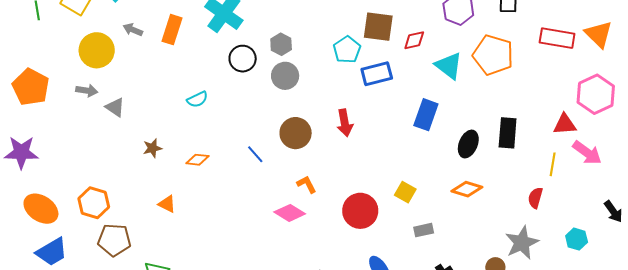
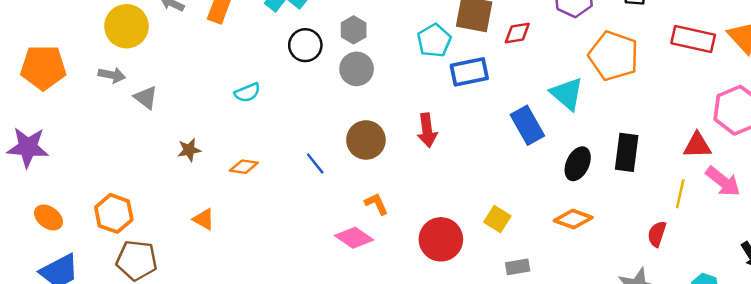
cyan triangle: (449, 66) -> (567, 94), moved
orange pentagon: (31, 87) -> (43, 67), turned -30
blue rectangle: (426, 115) -> (527, 125), turned -52
orange ellipse: (41, 209) -> (48, 217), size x0.7

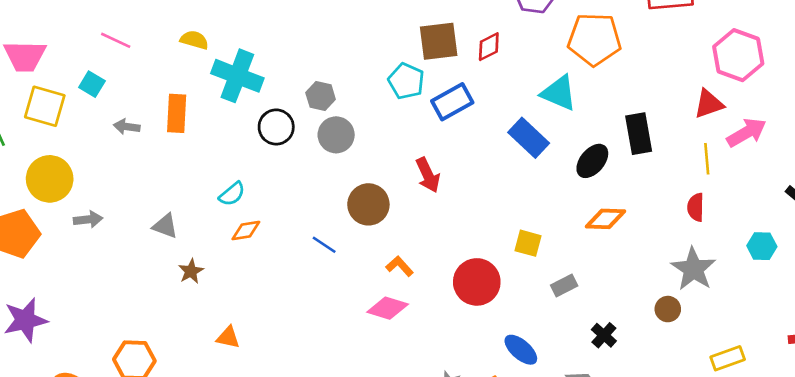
yellow circle: (126, 26) -> (50, 179), moved
gray triangle: (146, 97) -> (165, 226), moved
black ellipse: (578, 164) -> (592, 161), turned 32
orange diamond: (244, 167) -> (246, 230), moved
pink arrow: (723, 181) -> (747, 133), turned -51

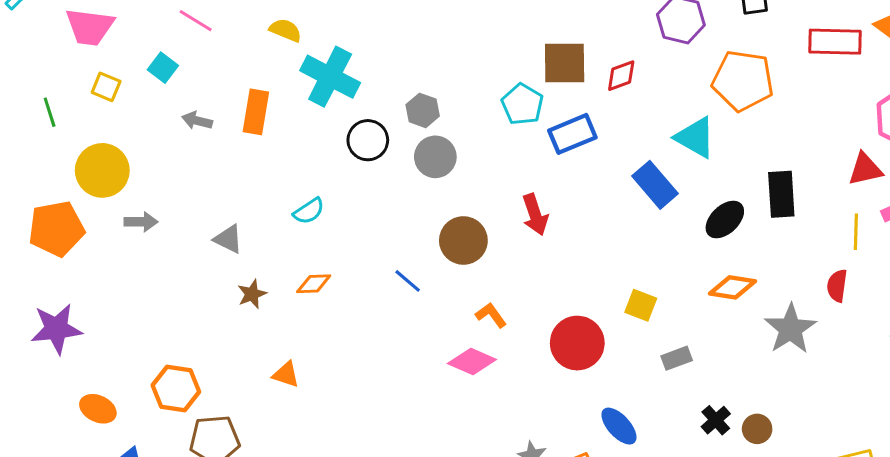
yellow square: (45, 106) -> (106, 87), size x0.6
orange diamond: (246, 230) -> (314, 284), moved
gray star: (693, 269) -> (790, 329), moved
brown circle: (668, 309) -> (757, 429), moved

